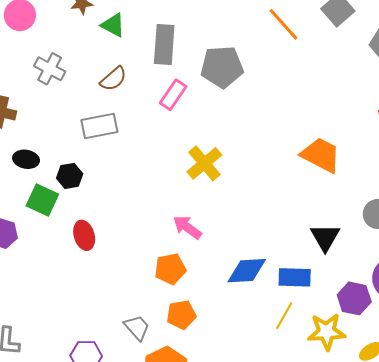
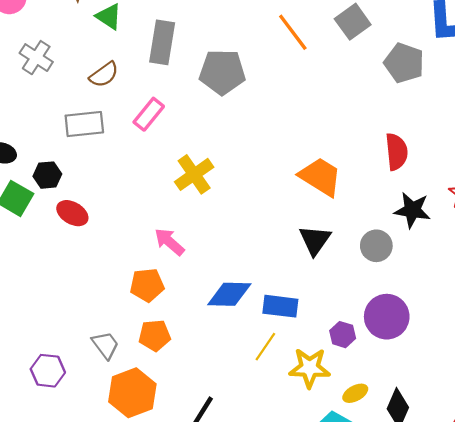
pink rectangle: (173, 95) -> (149, 114), moved
red ellipse: (84, 235) -> (72, 213), moved, turned -48
black triangle: (325, 237) -> (315, 240), moved
purple hexagon: (354, 298) -> (343, 335), size x0.7

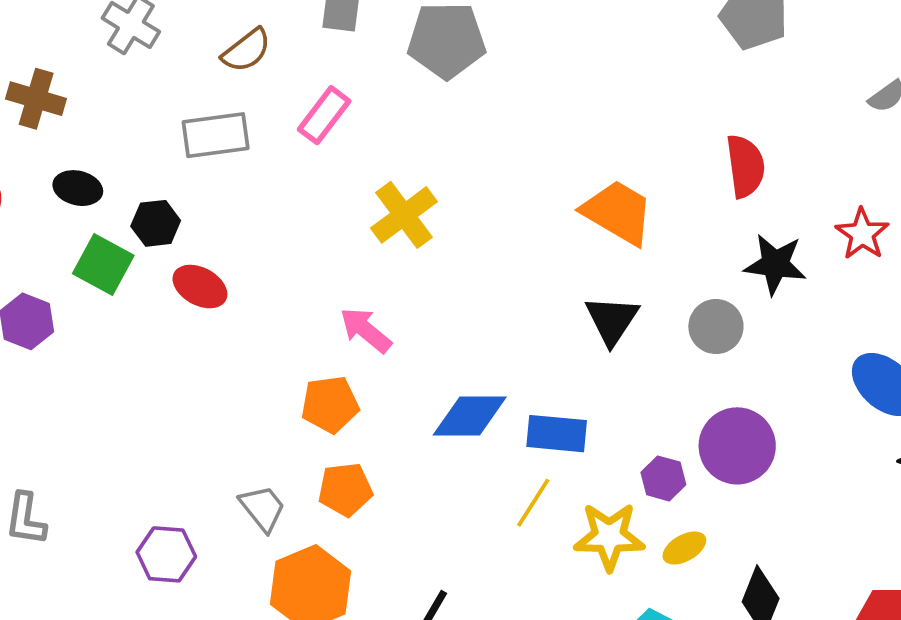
yellow ellipse: (355, 393) -> (684, 548), moved

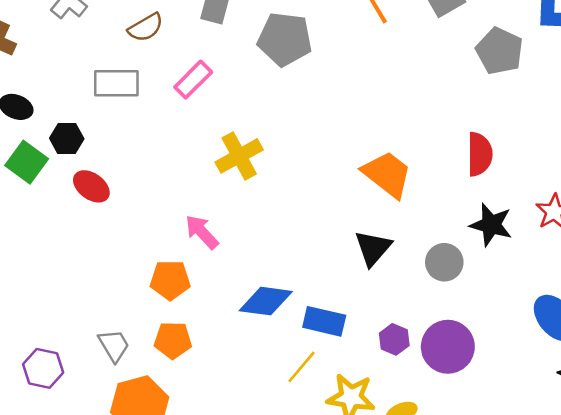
purple hexagon: (663, 478) -> (394, 339), moved

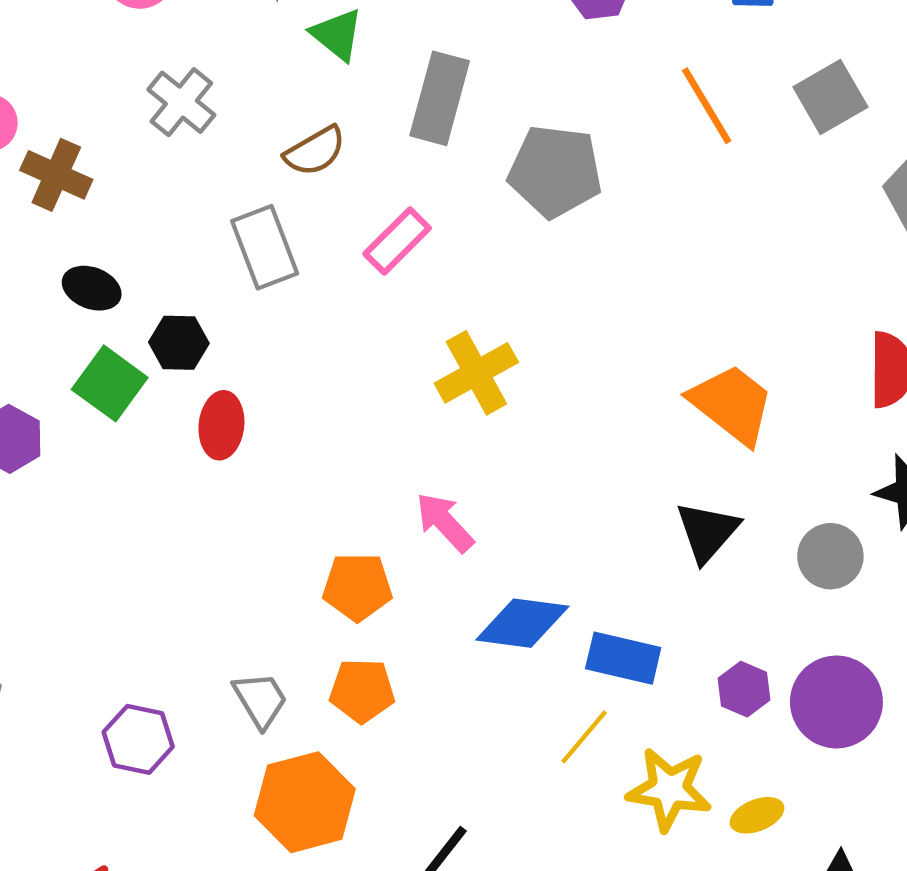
gray rectangle: (116, 83) -> (265, 247), turned 69
red ellipse: (91, 186) -> (221, 425), turned 60
pink arrow: (202, 232) -> (445, 522), moved

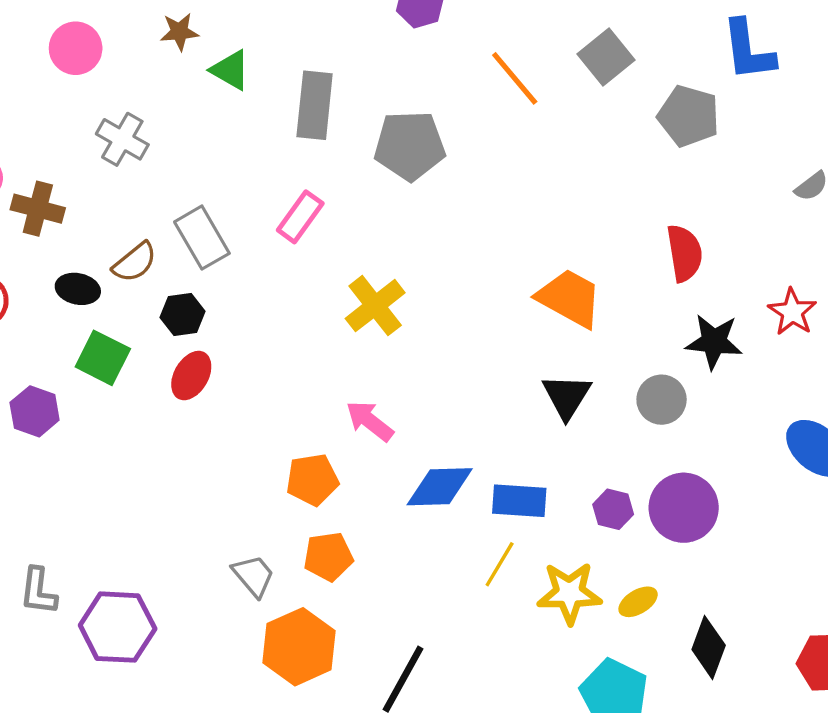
brown semicircle: (315, 151) -> (135, 262), moved
black hexagon: (179, 343) -> (183, 314), moved
red ellipse: (221, 425) -> (191, 376), turned 33
purple hexagon: (138, 739) -> (118, 627), moved, size x1.4

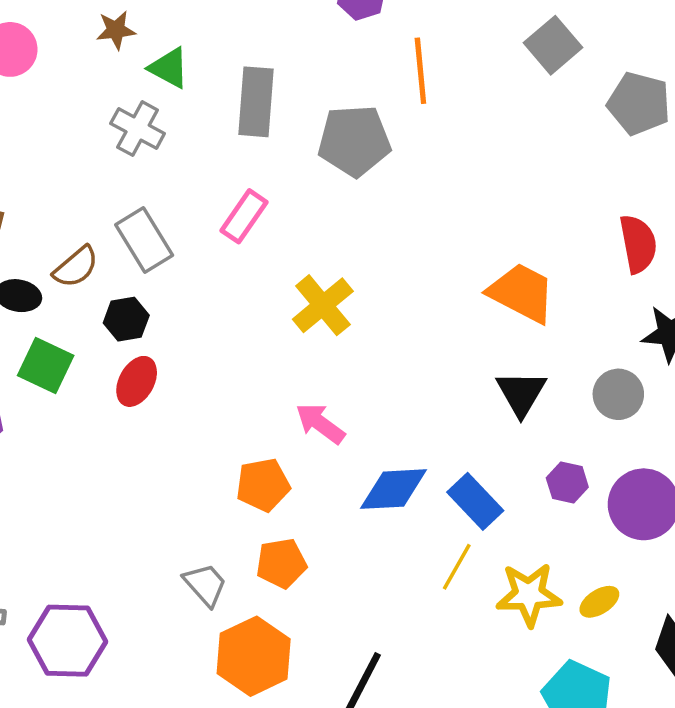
orange line: (515, 78) -> (420, 71), moved, turned 36
gray cross: (122, 139) -> (138, 129), moved
blue rectangle: (519, 501) -> (475, 501), turned 44
purple hexagon: (613, 509) -> (567, 482), moved

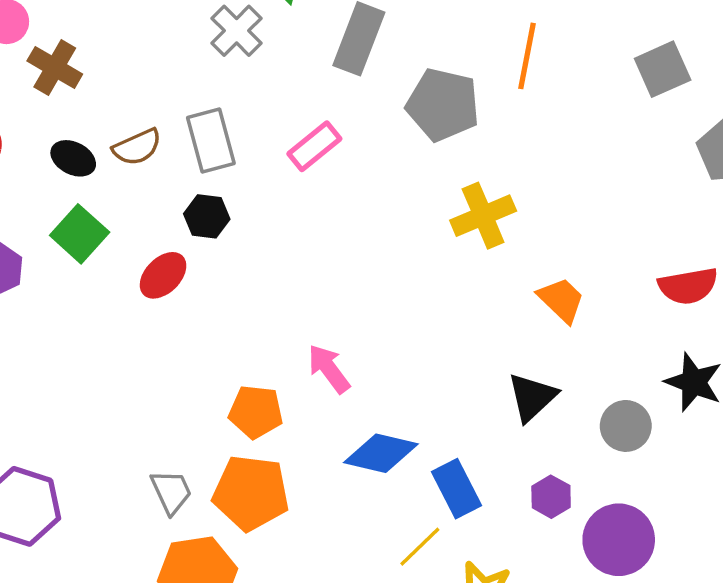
red semicircle: (638, 244) -> (688, 286), turned 74
orange trapezoid: (522, 293) -> (561, 300), size x0.7
yellow cross: (323, 305) -> (483, 216), moved
black hexagon: (126, 319) -> (207, 216), moved
orange pentagon: (281, 563) -> (251, 493), size x1.5

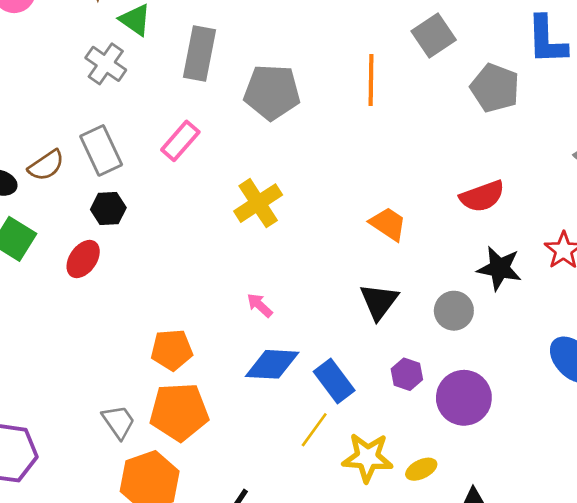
orange line: (527, 56) -> (371, 80), moved
yellow cross: (483, 216) -> (258, 203), moved
pink arrow: (329, 369) -> (260, 305), moved, size x0.7

